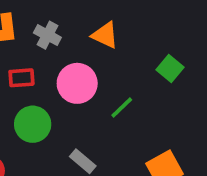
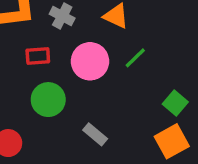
green square: (170, 69) -> (175, 103), moved
green line: (122, 107) -> (135, 58), moved

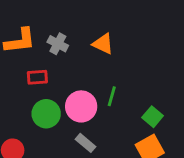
green line: (135, 58) -> (112, 96), moved, turned -30
pink circle: (90, 61) -> (81, 106), moved

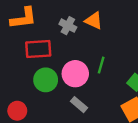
gray cross: (58, 44) -> (68, 26), moved
red rectangle: (37, 77) -> (38, 49), size x1.5

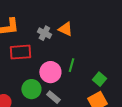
green circle: (46, 80) -> (31, 89), moved

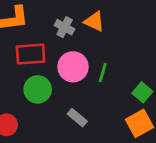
pink circle: (50, 72) -> (73, 67), moved
green circle: (31, 89) -> (38, 89), moved

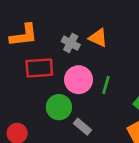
green circle: (38, 89) -> (59, 107), moved

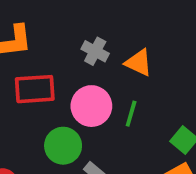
orange triangle: (98, 38) -> (139, 63), moved
gray cross: (71, 43) -> (95, 51), moved

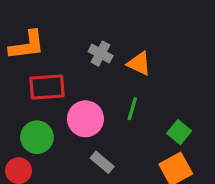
pink circle: (91, 106) -> (85, 119), moved
green circle: (63, 146) -> (37, 137), moved

